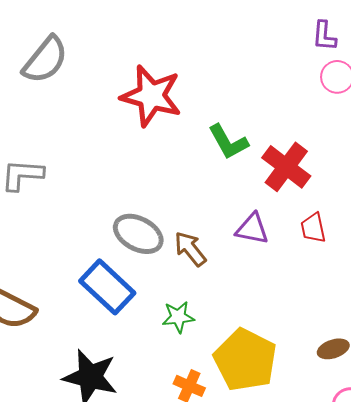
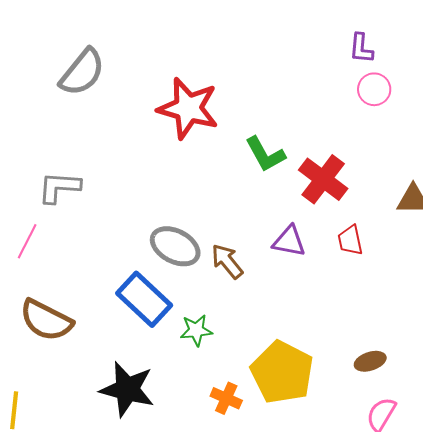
green star: (178, 317) -> (196, 330), moved

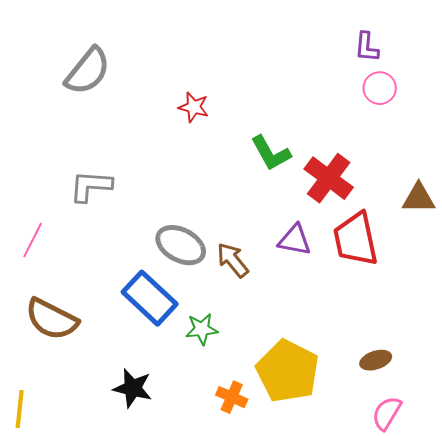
red star: (188, 108) -> (194, 107), size x0.5
gray L-shape: (59, 187) -> (91, 186), moved
red trapezoid: (350, 240) -> (356, 239), size x1.8
black star: (127, 389) -> (133, 388), size x0.7

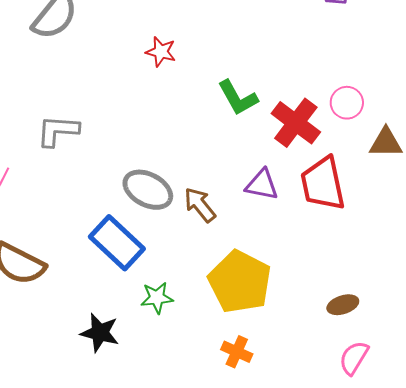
pink circle: (380, 88) -> (347, 103), moved
green star: (202, 329) -> (157, 298), moved
yellow pentagon: (288, 371) -> (240, 282), moved
orange cross: (232, 397) -> (237, 352), moved

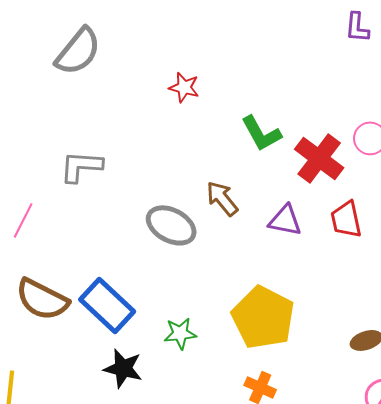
red trapezoid: (323, 184) -> (346, 219), size x0.7
brown arrow: (200, 205) -> (222, 198), moved
blue rectangle: (117, 243) -> (107, 305), moved

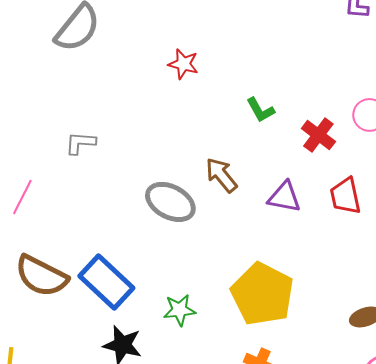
green L-shape: (261, 133) -> (260, 110), size x0.7
red cross: (319, 158) -> (318, 135), size x0.7
gray L-shape: (81, 166) -> (80, 143), size x0.7

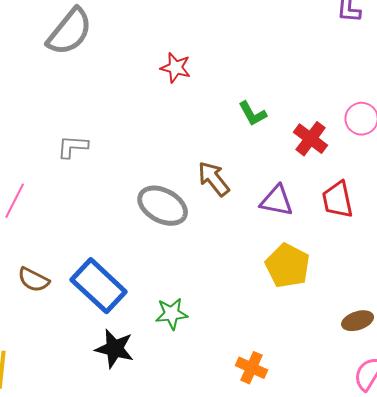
brown semicircle: (41, 276) -> (34, 280), size x0.6
yellow pentagon: (262, 294) -> (288, 266), moved, size x0.7

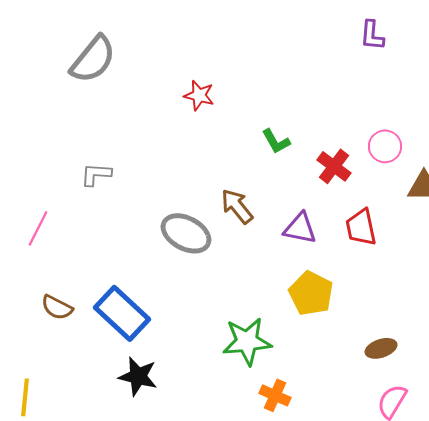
green star: (172, 314) -> (247, 341), moved, size x1.5

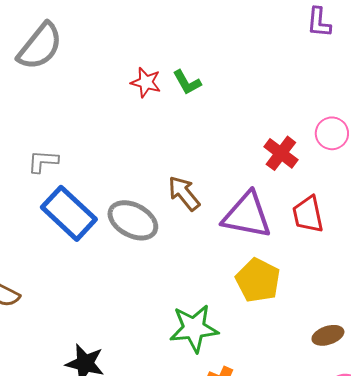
green L-shape: (276, 141) -> (187, 82), moved
purple triangle: (300, 228) -> (247, 215), size x1.5
blue rectangle: (122, 313) -> (69, 213), moved

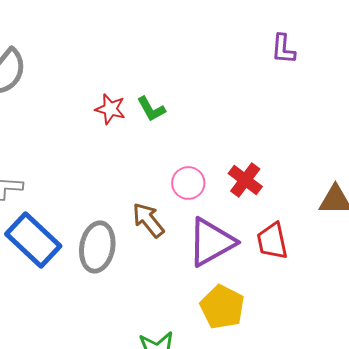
pink circle: (332, 133) -> (188, 183), moved
purple triangle: (247, 215) -> (211, 242), turned -40
gray ellipse: (133, 220) -> (97, 247), turned 72

